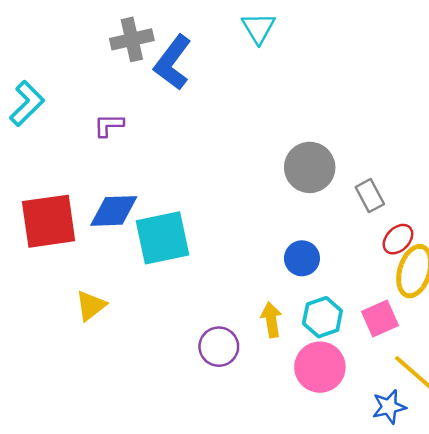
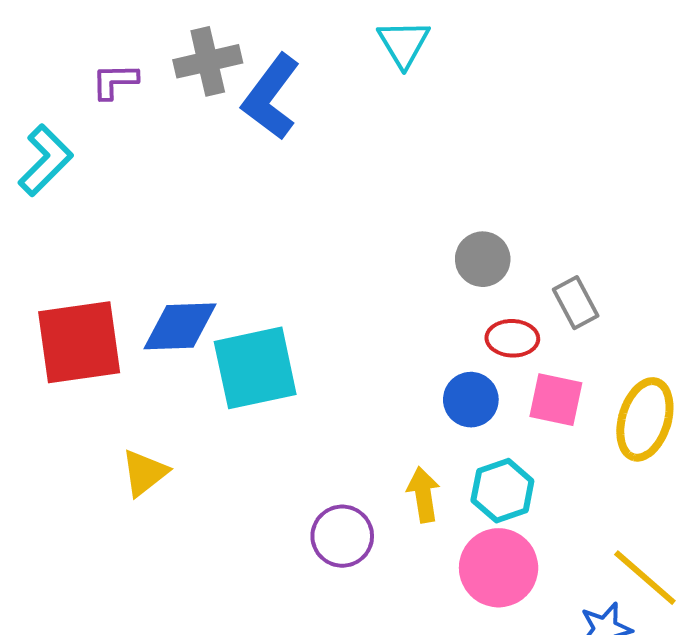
purple L-shape: (109, 125) -> (115, 81), moved
gray circle: (310, 167) -> (483, 259), size x0.7
red ellipse: (398, 239) -> (512, 338), moved, turned 48
pink square: (380, 318) -> (556, 400), moved, turned 36

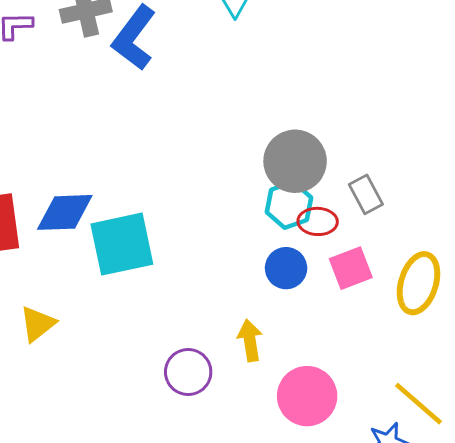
gray circle: (483, 259) -> (295, 161), size x1.5
pink square: (556, 400) -> (351, 268), turned -33
cyan hexagon: (502, 491) -> (289, 205), moved

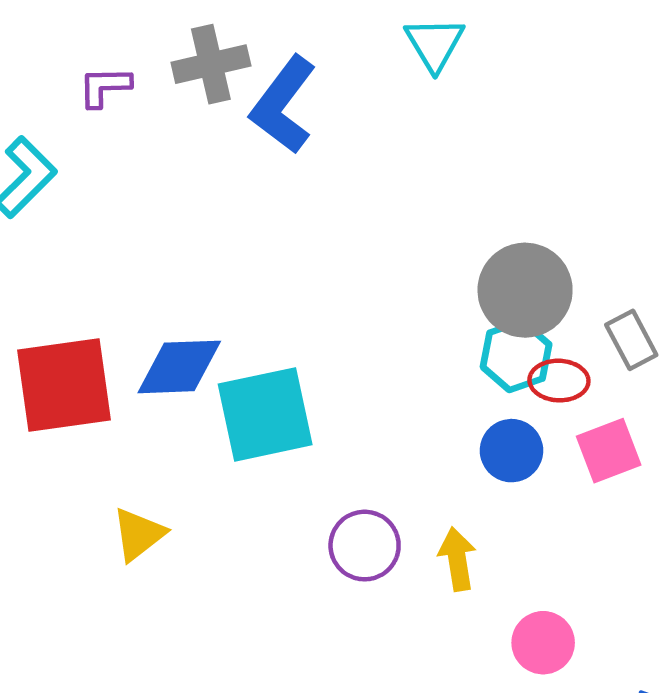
purple circle: (188, 372) -> (365, 546), moved
pink circle: (307, 396) -> (543, 643), size x0.7

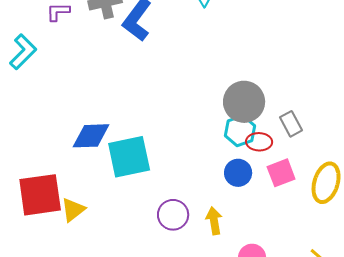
red square: (64, 385) -> (40, 195), moved

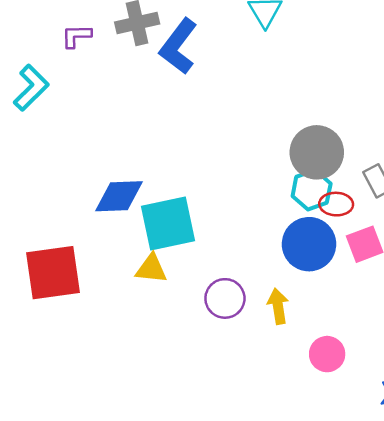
blue circle: (238, 173) -> (309, 244), size x1.5
yellow triangle: (73, 210) -> (151, 269), moved, turned 44

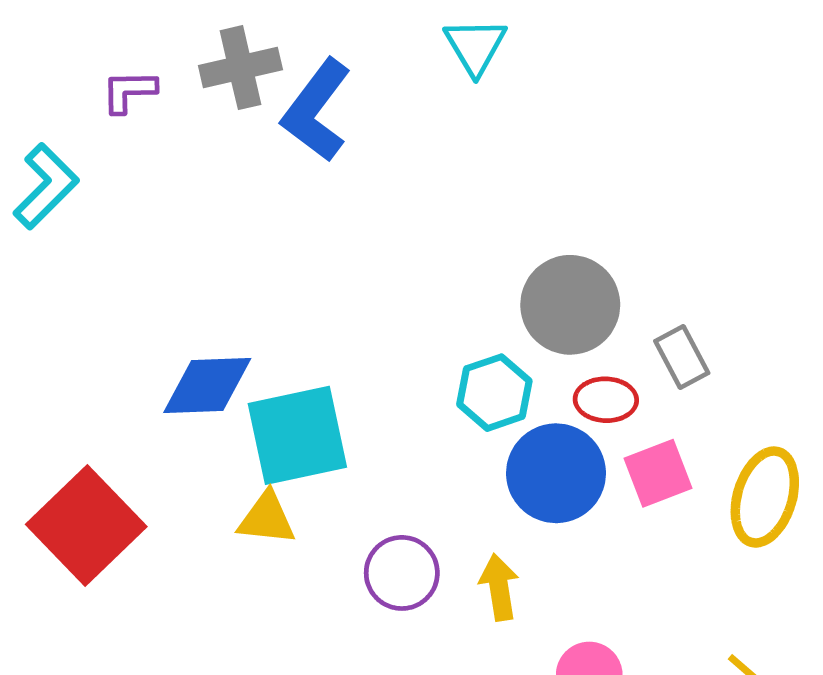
cyan hexagon: (312, 190) -> (494, 393), moved
red square: (53, 273) -> (86, 525), turned -36

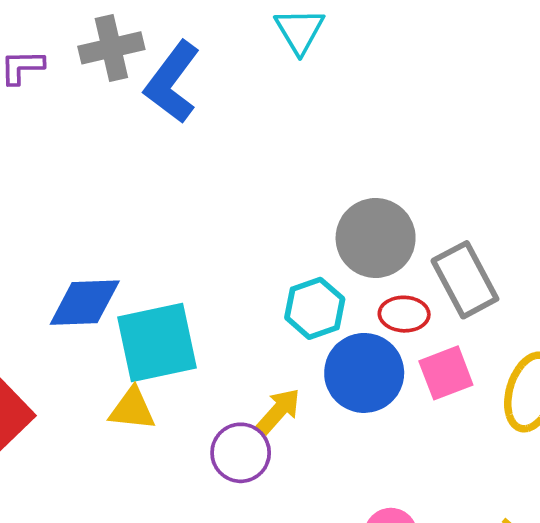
gray rectangle: (682, 357) -> (465, 280), size x1.5
yellow arrow: (499, 587) -> (279, 411), moved, turned 51

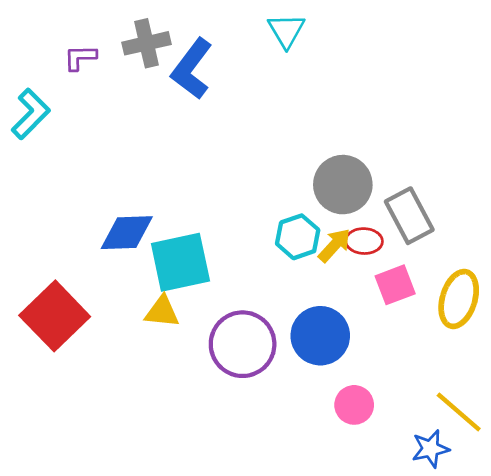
blue circle: (364, 373) -> (320, 336), moved
yellow arrow: (279, 411) -> (334, 245), moved
purple circle: (241, 453) -> (243, 344), size x1.5

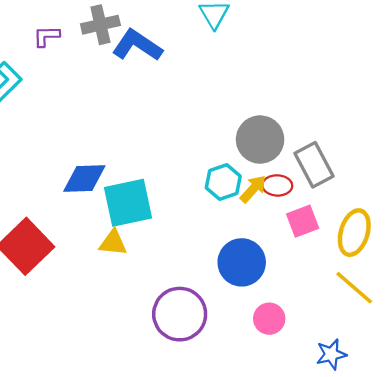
blue L-shape: (192, 69) -> (137, 45), turned 87
purple circle: (243, 344) -> (180, 314), moved
yellow line: (459, 412) -> (354, 288), moved

